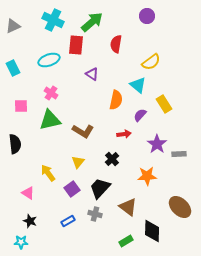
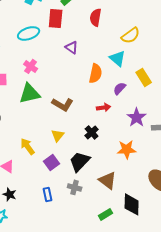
blue rectangle: (68, 221) -> (48, 194), turned -72

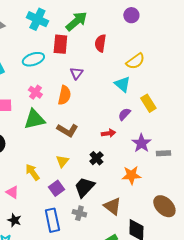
purple triangle: (72, 47) -> (76, 73), turned 32
orange semicircle: (96, 73) -> (64, 95), moved
blue rectangle: (48, 194) -> (52, 220), size x1.6

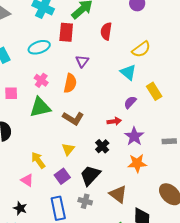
purple star: (141, 143) -> (134, 136), moved
pink triangle: (12, 192) -> (27, 180), moved

